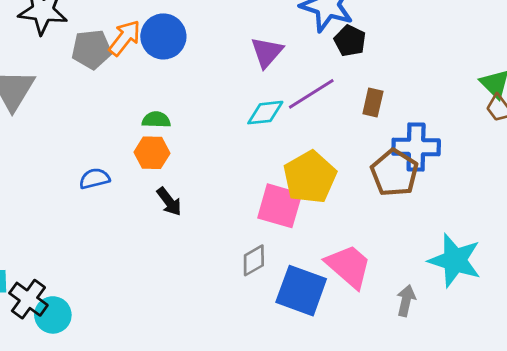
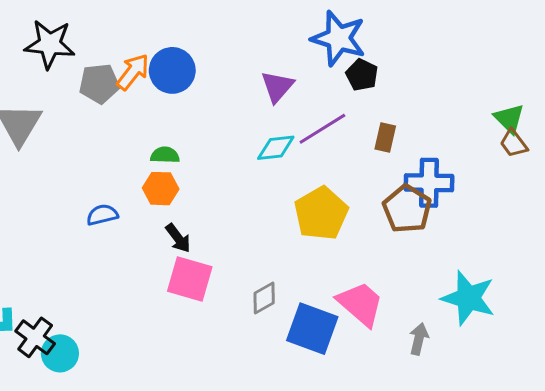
pink square: (280, 206) -> (190, 279), moved

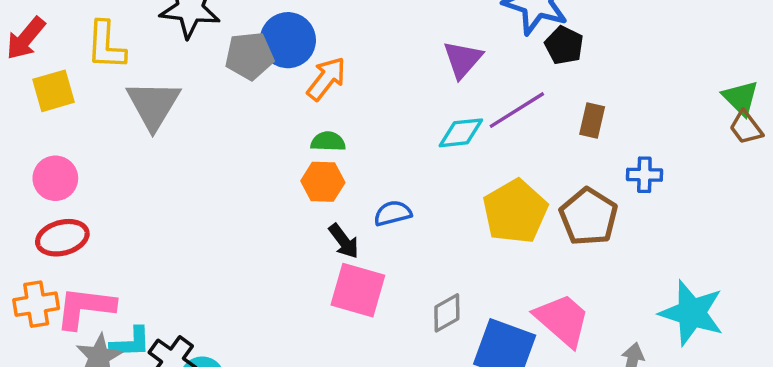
blue circle: (172, 70) -> (288, 40), moved
orange arrow: (133, 72) -> (326, 79), moved
blue cross: (429, 183) -> (644, 175), size x0.6
brown pentagon: (407, 209) -> (589, 217), moved
blue semicircle: (102, 215) -> (393, 213), moved

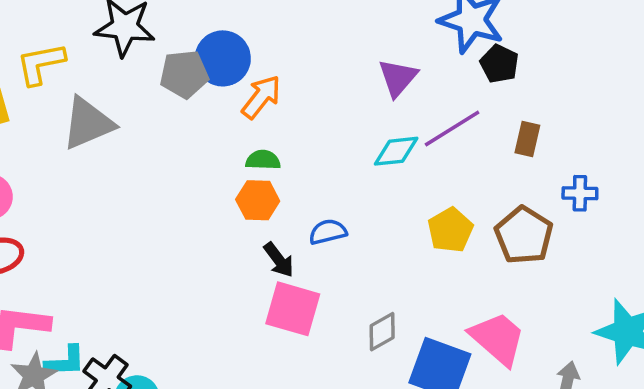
yellow L-shape: (106, 45) -> (41, 64), turned 76
gray triangle: (153, 105) -> (88, 123), turned 36
yellow pentagon: (515, 211) -> (450, 230), size x0.7

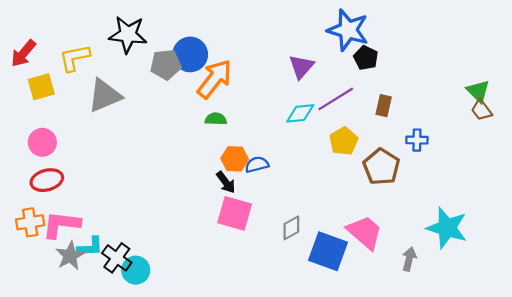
orange arrow: (261, 97) -> (215, 79), size x1.4
orange hexagon: (258, 200) -> (235, 159), moved
yellow pentagon: (450, 230) -> (344, 141), moved

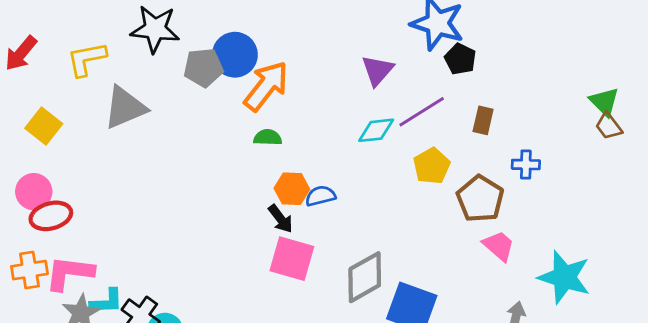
yellow square: (41, 87) -> (44, 126), moved, turned -36
pink circle: (42, 142) -> (34, 192), moved
gray diamond: (291, 228) -> (365, 277), size x1.6
pink trapezoid: (365, 232) -> (499, 246), moved, size x0.7

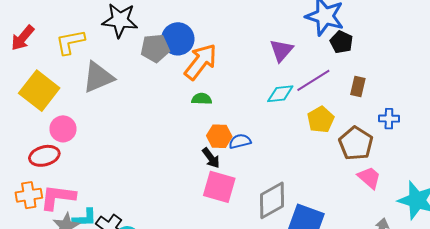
yellow square: (44, 126) -> (39, 91), size x1.5
pink circle: (34, 192) -> (63, 129), moved

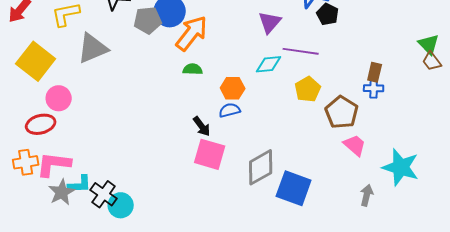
purple line: (313, 80) -> (301, 51), turned 40
brown rectangle: (358, 86) -> (375, 72), moved
orange hexagon: (219, 136) -> (233, 88), moved

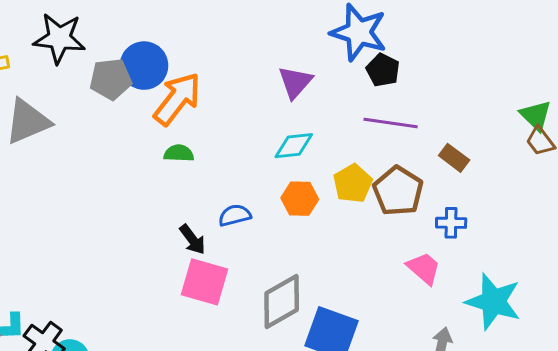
purple line: (301, 51) -> (391, 123), moved
brown rectangle: (375, 72) -> (454, 158), turned -66
orange hexagon: (233, 88) -> (300, 199), moved
blue cross: (374, 88) -> (451, 223), moved
brown pentagon: (342, 112) -> (398, 191), moved

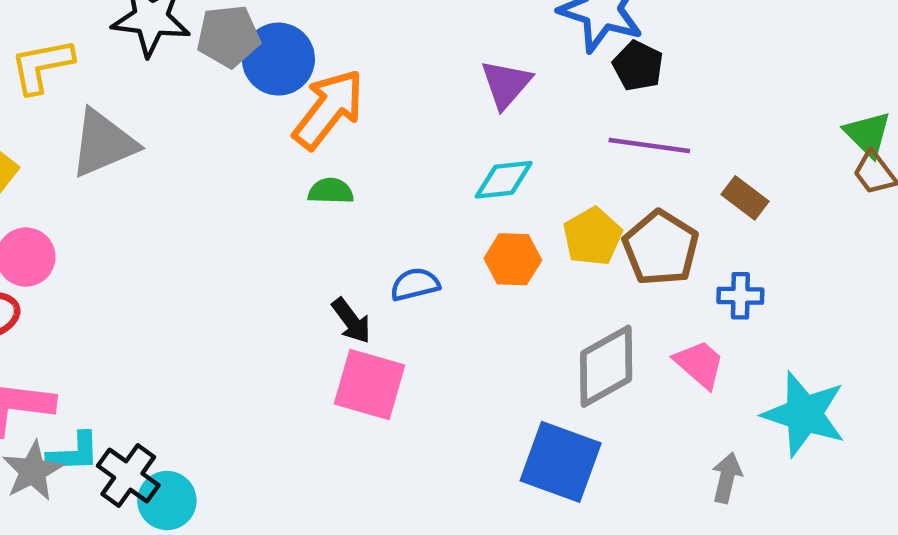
gray pentagon: (111, 79) -> (228, 36), moved
gray diamond: (282, 301) -> (606, 366), moved

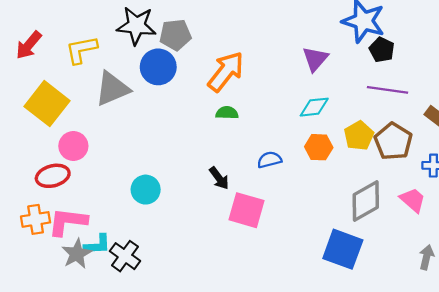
blue circle: (278, 59) -> (158, 67), moved
black arrow: (351, 321) -> (219, 178), moved
cyan circle: (167, 501) -> (146, 190), moved

